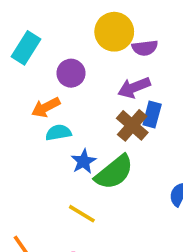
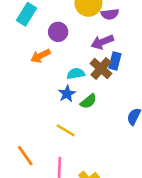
cyan semicircle: (58, 133) -> (76, 74), moved
green semicircle: (114, 172) -> (88, 101), size x0.6

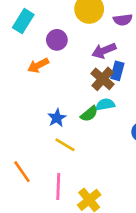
purple semicircle: (110, 14) -> (123, 20), moved
cyan semicircle: (76, 74) -> (105, 104), moved
blue star: (67, 94) -> (57, 118), moved

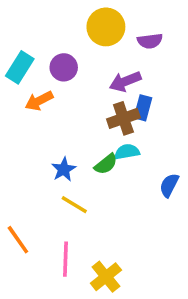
cyan rectangle: (23, 21) -> (20, 67), moved
brown cross: (103, 79) -> (123, 118), turned 30

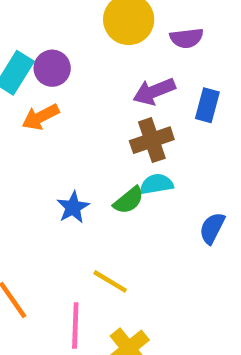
purple circle: (64, 67) -> (52, 68), moved
blue rectangle: (143, 108) -> (207, 105), moved
yellow line: (74, 205) -> (110, 281), moved

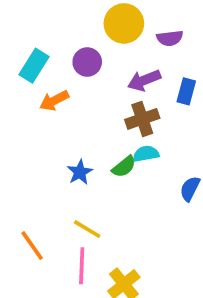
purple circle: (52, 68) -> (87, 62), moved
yellow line: (110, 281) -> (87, 229), moved

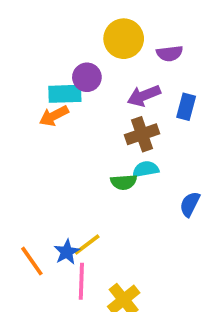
cyan rectangle: (34, 66) -> (65, 94), moved, turned 56
green semicircle: (124, 167) -> (124, 182), turned 35
blue star: (80, 172) -> (67, 252), moved
yellow line: (87, 229) -> (87, 245), turned -68

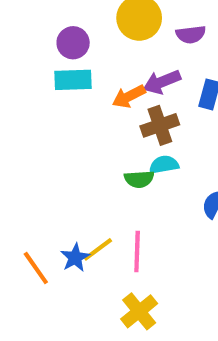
purple circle: (87, 77) -> (73, 43), moved
orange arrow: (54, 116) -> (129, 96), moved
pink line: (81, 281) -> (137, 251), moved

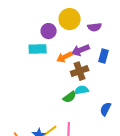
purple circle: (73, 43) -> (49, 31), moved
green semicircle: (139, 179) -> (70, 97), turned -32

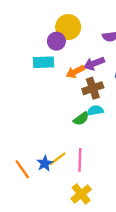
yellow circle: (70, 19) -> (68, 27), moved

